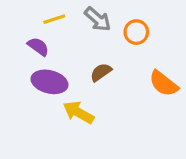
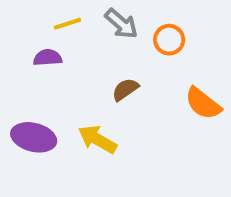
purple semicircle: (38, 47) -> (48, 58), turned -40
purple ellipse: (49, 82) -> (34, 137), moved

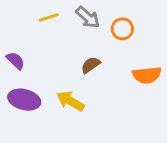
purple semicircle: (48, 58) -> (16, 61), moved, turned 48
orange semicircle: (203, 103) -> (147, 75), turned -44

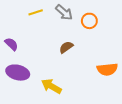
orange semicircle: (147, 75) -> (107, 69), moved
yellow arrow: (70, 101) -> (51, 86), moved

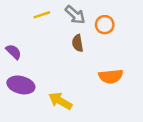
brown semicircle: (66, 47) -> (78, 43), moved, turned -64
orange semicircle: (107, 69) -> (111, 76), moved

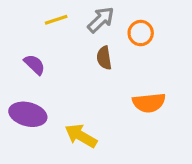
gray arrow: (75, 15) -> (101, 20), turned -85
purple semicircle: (14, 52) -> (34, 65), moved

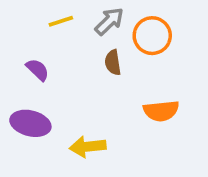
orange circle: (141, 33) -> (152, 36), size x1.4
yellow arrow: (81, 136) -> (88, 147), turned -36

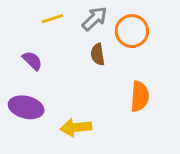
orange semicircle: (161, 111) -> (140, 96), turned -80

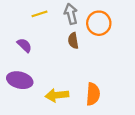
gray arrow: (95, 19) -> (71, 14), turned -60
orange semicircle: (140, 96) -> (93, 94), moved

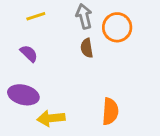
yellow line: (40, 14) -> (36, 16), moved
yellow arrow: (57, 95) -> (51, 118), moved

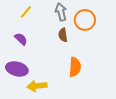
yellow line: (36, 16) -> (26, 12), turned -32
orange semicircle: (110, 111) -> (75, 67), moved

